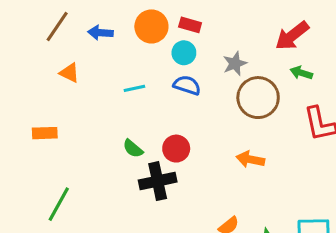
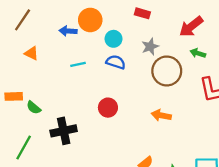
red rectangle: (190, 25) -> (142, 13), moved
blue arrow: (100, 33) -> (68, 31), moved
green semicircle: (133, 149) -> (34, 108), moved
black cross: (158, 181) -> (64, 131), moved

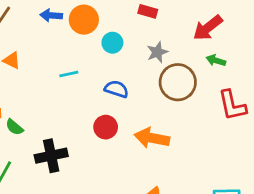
blue arrow: (68, 31) -> (51, 15), moved
blue semicircle: (116, 62) -> (116, 89), moved
orange arrow: (161, 115) -> (152, 138), moved, size x1.4

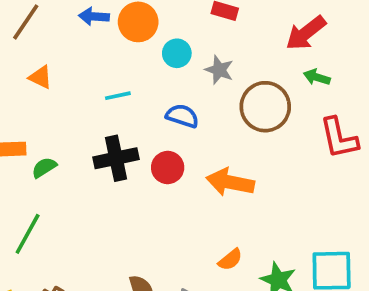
gray star: (157, 52) -> (219, 70), moved, turned -30
green semicircle: (14, 127) -> (44, 167), turned 108
black cross: (51, 156) -> (116, 158), moved

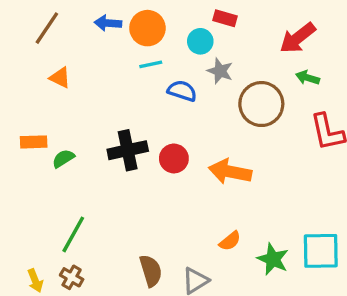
cyan circle: (177, 53) -> (200, 41), moved
cyan line: (118, 96) -> (151, 64), moved
blue semicircle: (182, 116) -> (182, 91), moved
green line: (28, 234) -> (73, 234), moved

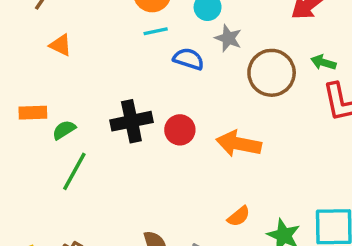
green arrow: (308, 78) -> (323, 62), moved
green line: (73, 234) -> (74, 171), moved

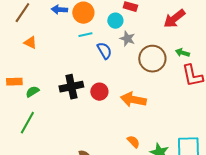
blue semicircle: (189, 59) -> (104, 51), turned 42
green line: (74, 171) -> (27, 123), moved
orange semicircle: (239, 216) -> (133, 142), turned -96

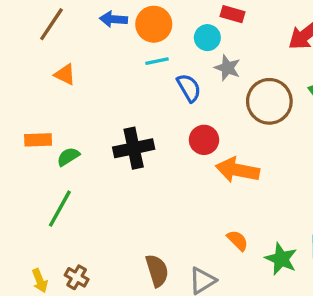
red circle: (99, 92) -> (204, 140), moved

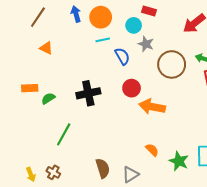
blue arrow: (113, 19) -> (76, 14), turned 70
green line: (60, 209) -> (64, 134), moved

